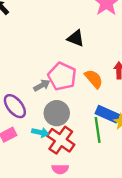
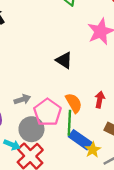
pink pentagon: (62, 76) -> (48, 112), moved
green line: (98, 130) -> (69, 123), moved

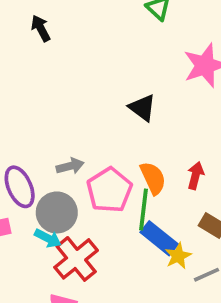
gray circle: (31, 129) -> (57, 212), moved

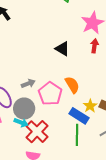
red arrow: (196, 176) -> (94, 46), moved
green line: (143, 210) -> (77, 135), moved
yellow star: (178, 256) -> (90, 106), moved

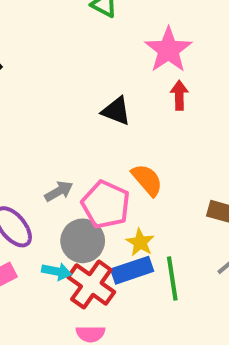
yellow star: (90, 106) -> (140, 242), moved
gray circle: (24, 109) -> (83, 241), moved
blue rectangle: (79, 116) -> (132, 270), moved, turned -42

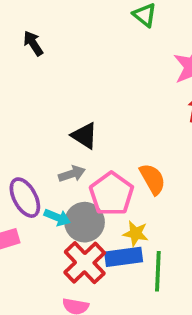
black triangle: (116, 111) -> (84, 136), moved
yellow star: (140, 242) -> (136, 233), turned -30
cyan arrow: (57, 271) -> (57, 217), moved

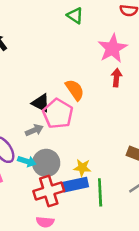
orange semicircle: (153, 179) -> (75, 90), moved
pink pentagon: (111, 194) -> (58, 114), moved
red cross: (85, 263) -> (49, 191), turned 32

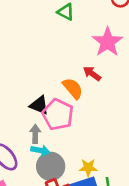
red arrow: (116, 78) -> (92, 74), moved, turned -54
gray arrow: (34, 130) -> (35, 134), turned -60
cyan arrow: (27, 161) -> (40, 150), moved

